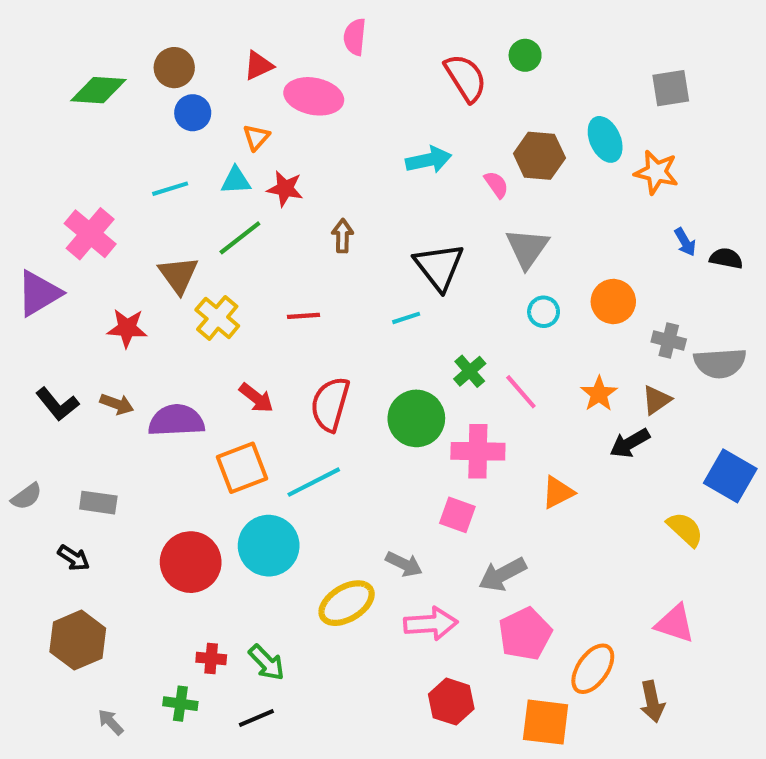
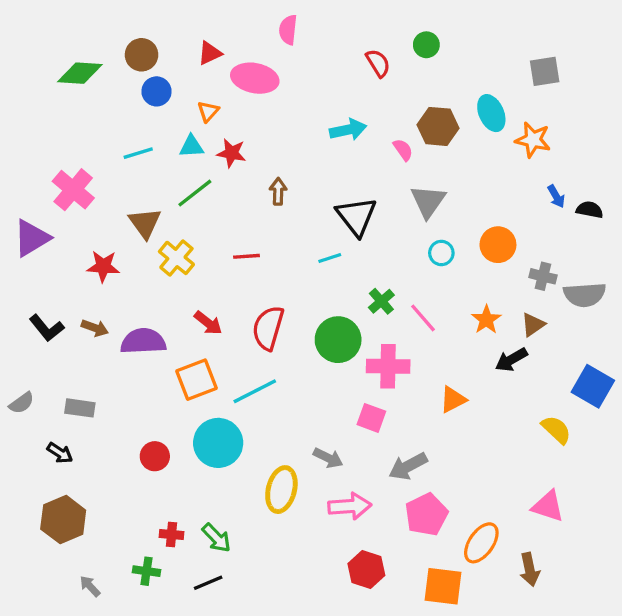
red semicircle: (466, 78) -> (378, 63), size x0.7
red circle: (191, 562) -> (155, 456), size x0.6
yellow ellipse: (347, 603) -> (281, 490), turned -45

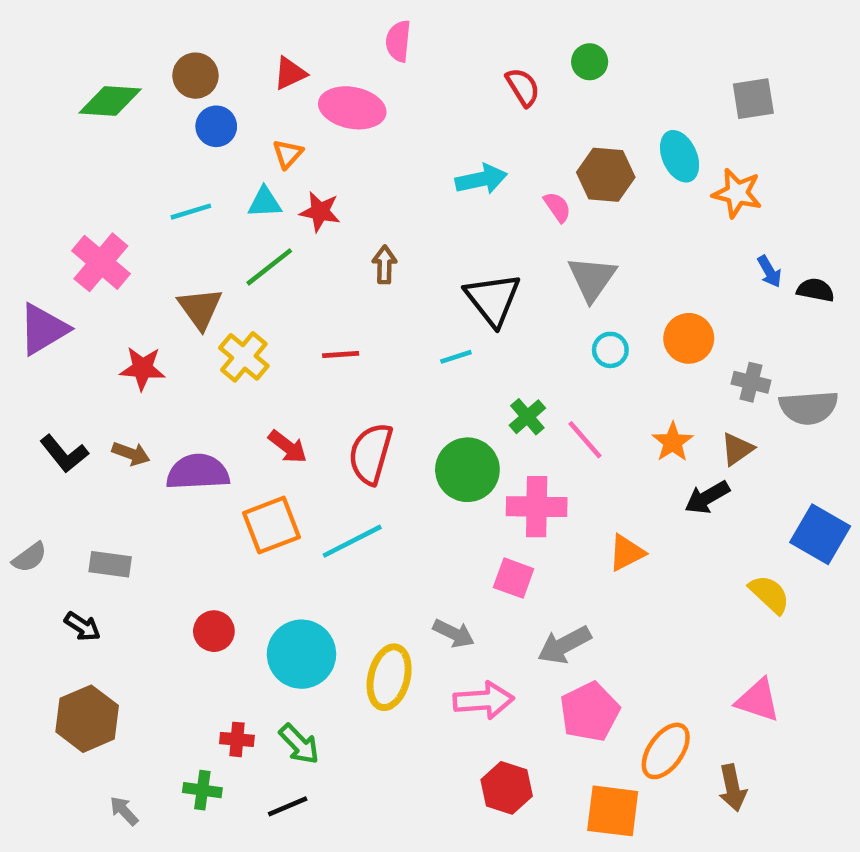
cyan circle: (218, 443) -> (301, 654), moved

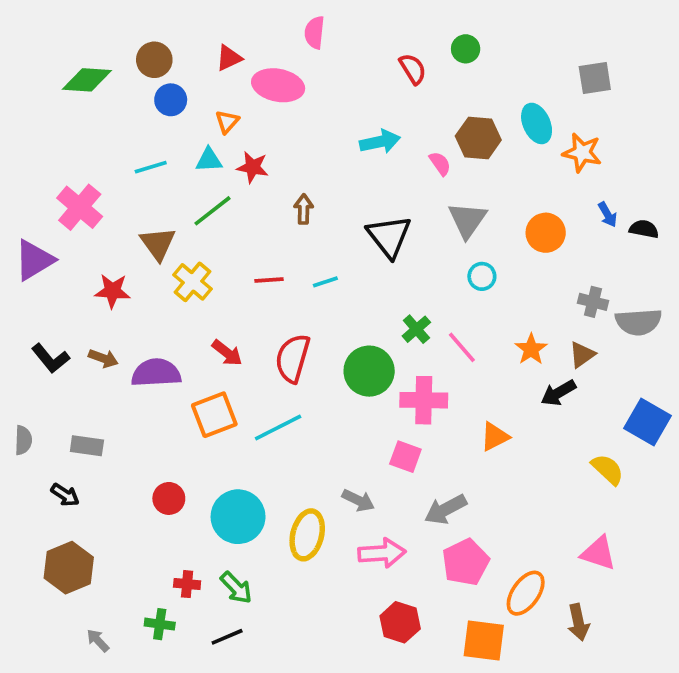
orange circle: (689, 338) -> (546, 233), moved
cyan line: (456, 357) -> (325, 282), moved
gray semicircle: (30, 557) -> (23, 440), turned -52

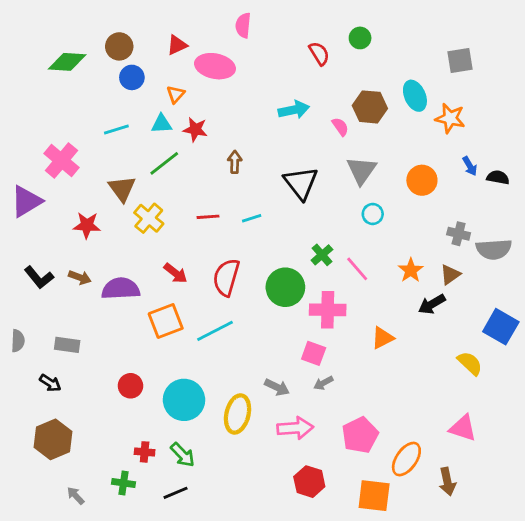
gray arrow: (446, 509) -> (323, 383), moved, size x0.6

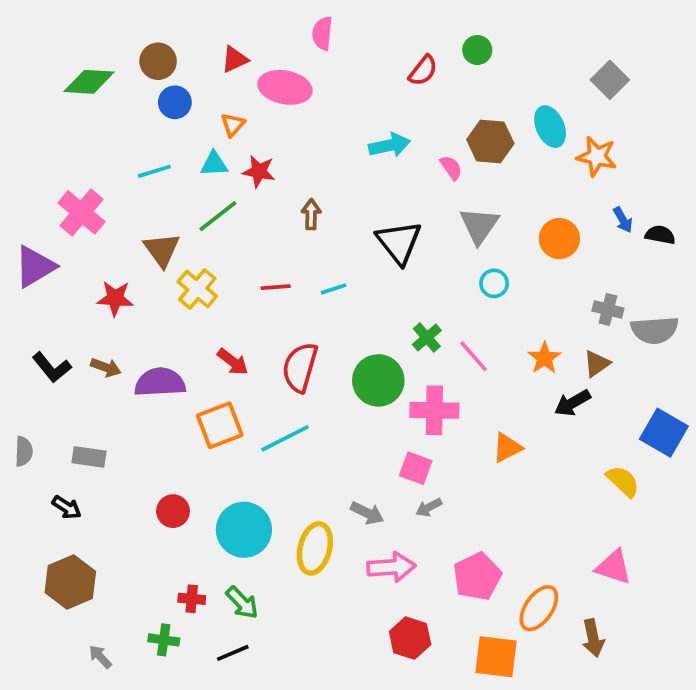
red semicircle: (319, 53) -> (423, 71), turned 70
gray square: (460, 61) -> (610, 80), turned -36

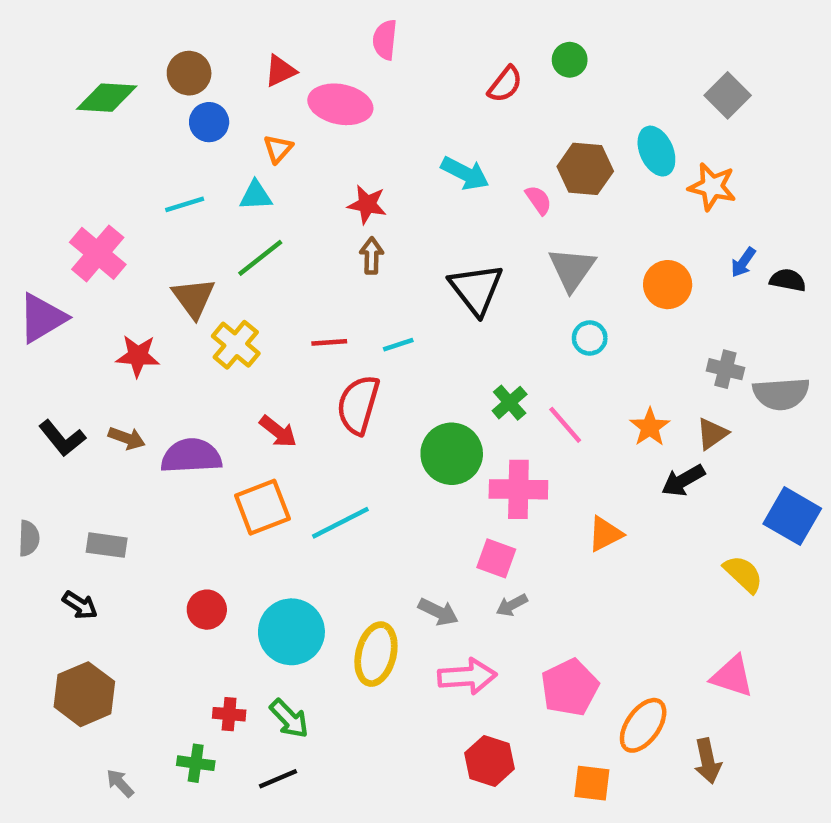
cyan arrow: (390, 145) -> (465, 173), turned 39
red star: (259, 171) -> (367, 204), moved
blue arrow: (623, 220) -> (743, 262), turned 65
red semicircle: (300, 367) -> (358, 405), moved
orange square: (496, 657) -> (592, 783), size x0.7

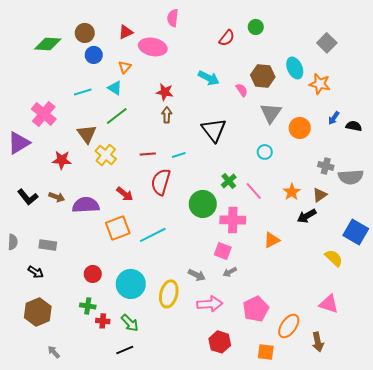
cyan triangle: (256, 196) -> (115, 88), turned 35
gray triangle: (572, 269) -> (271, 113), moved
green cross: (196, 763) -> (88, 306), moved

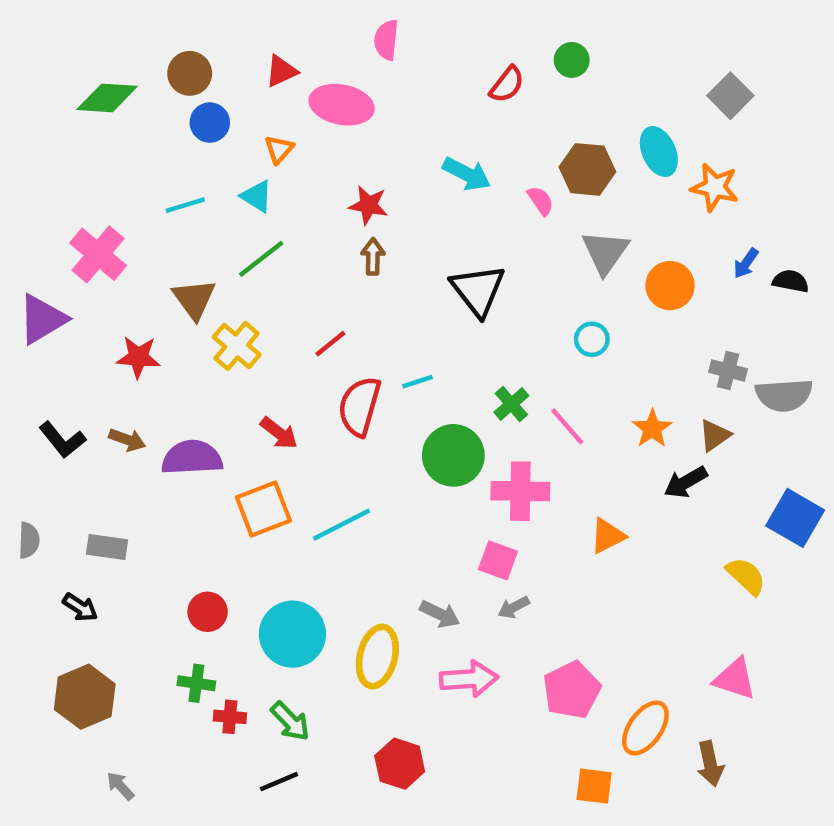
red line: (148, 154) -> (330, 344), turned -35
cyan line: (179, 155) -> (418, 382), moved
red hexagon: (220, 342) -> (400, 764), moved

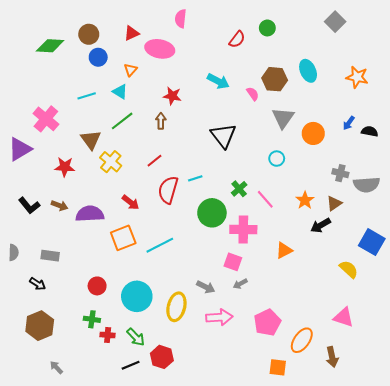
gray square: (730, 96) -> (335, 22), moved
orange star: (715, 187) -> (357, 77), moved
brown arrow: (373, 257) -> (161, 121), moved
red hexagon: (400, 764) -> (162, 357), moved

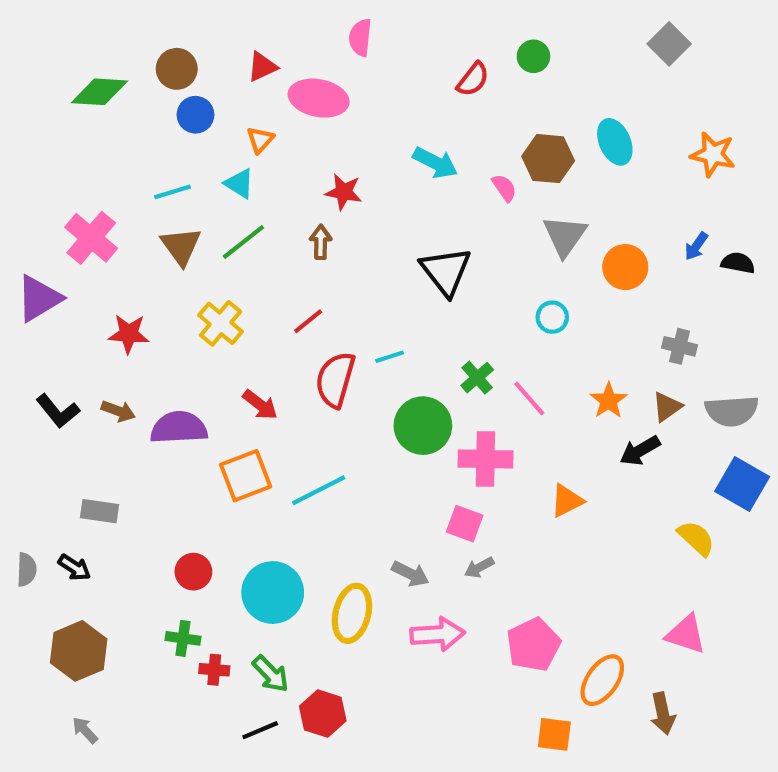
brown triangle: (91, 140) -> (181, 246), moved
gray semicircle: (367, 185) -> (732, 411), moved
gray semicircle: (14, 252) -> (27, 570), moved
gray arrow: (56, 367) -> (85, 730), moved

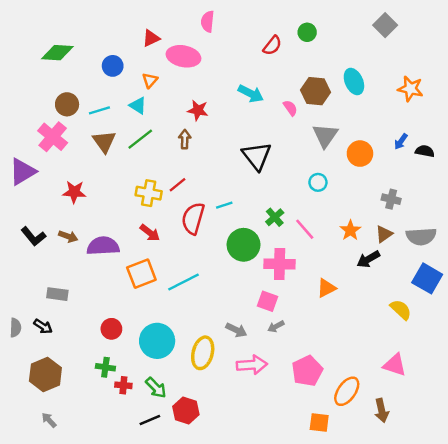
brown circle: (177, 69) -> (67, 104), moved
yellow cross: (221, 323) -> (149, 193), moved, turned -30

